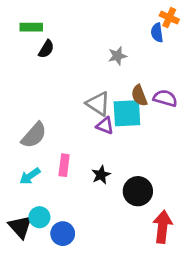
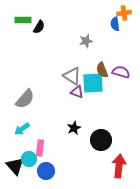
orange cross: (169, 18) -> (124, 13), turned -32
black semicircle: (46, 49) -> (39, 27), moved
pink rectangle: (64, 165) -> (40, 148), moved

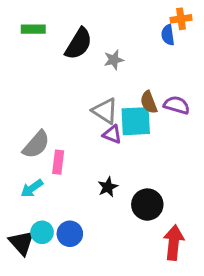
black semicircle: (39, 27) -> (79, 44), moved, size x1.6
gray star: (86, 41) -> (114, 60), moved
pink rectangle: (40, 148) -> (58, 162), moved
blue circle: (46, 171) -> (70, 234), moved

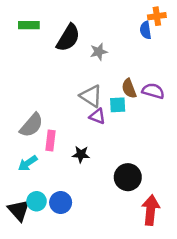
cyan square: (136, 121) -> (118, 105), size x0.6
black star: (108, 187) -> (81, 154), moved, turned 30

